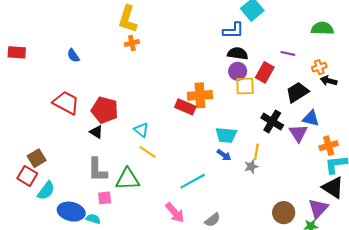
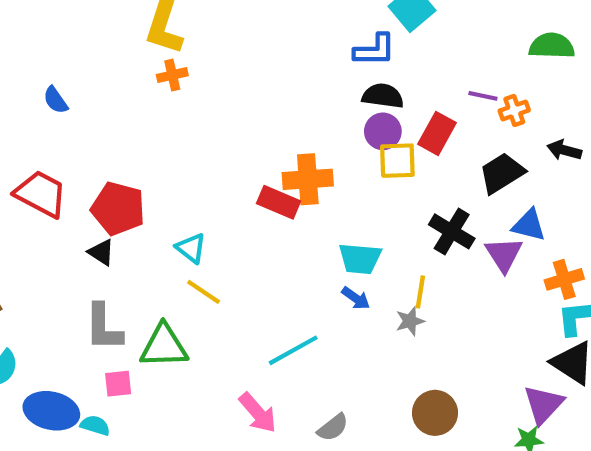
orange cross: (319, 67) -> (514, 111), moved
brown circle: (284, 213) -> (435, 413), moved

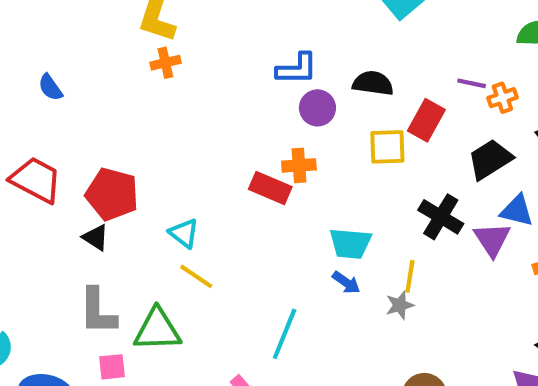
blue L-shape: (375, 50) -> (297, 69), moved
purple circle: (383, 131) -> (317, 108), moved
orange cross: (308, 179) -> (299, 165), size x0.7
cyan line: (293, 350) -> (285, 334), turned -39

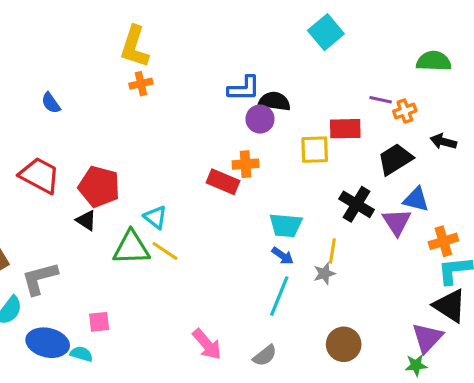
black semicircle: (373, 83) -> (274, 101), moved
red rectangle: (426, 120) -> (345, 129), turned 60
gray L-shape: (98, 311) -> (40, 278), moved, turned 75
green triangle: (157, 330) -> (131, 248), moved
cyan line: (285, 334) -> (279, 296), moved

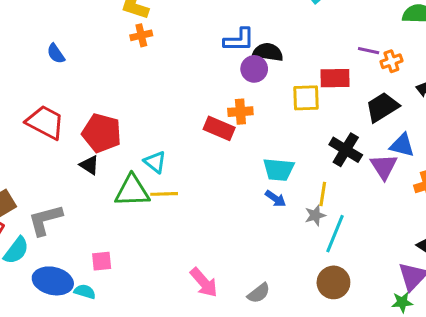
yellow line: (165, 251) -> (164, 194), turned -36
cyan line: (279, 296) -> (335, 234), moved

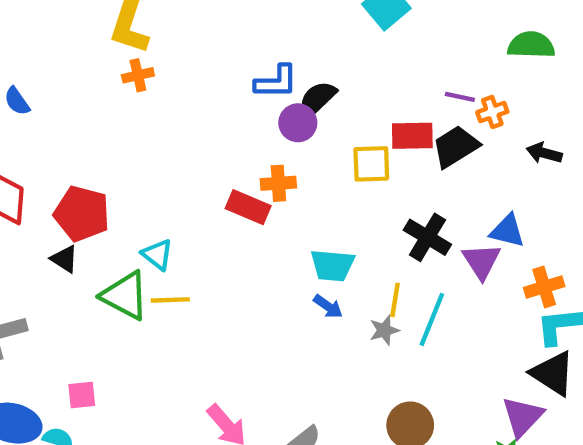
black semicircle: (268, 52) -> (317, 99), turned -52
black trapezoid: (382, 107) -> (456, 147), moved
green triangle: (132, 191) -> (125, 296), turned 30
cyan line: (335, 234) -> (432, 319), moved

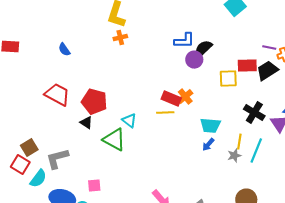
orange cross: (278, 183) -> (185, 97), moved, turned -35
yellow line: (170, 300) -> (165, 113), moved
blue arrow: (328, 306) -> (208, 145), turned 96

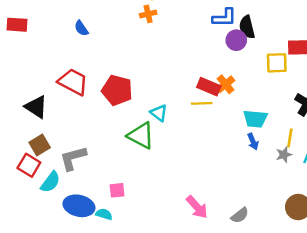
black semicircle: (203, 49) -> (247, 27), turned -60
black triangle: (86, 123) -> (36, 107), moved, size x1.5
blue arrow: (208, 145) -> (253, 141), turned -64

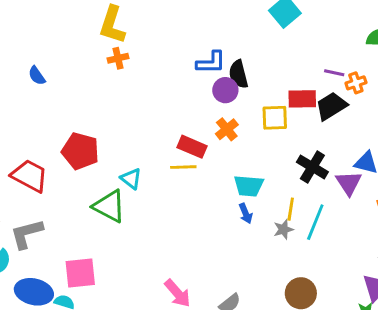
red trapezoid: (73, 82) -> (30, 176), moved
orange cross: (226, 84) -> (227, 129), moved
pink square: (117, 190) -> (80, 273), size x1.6

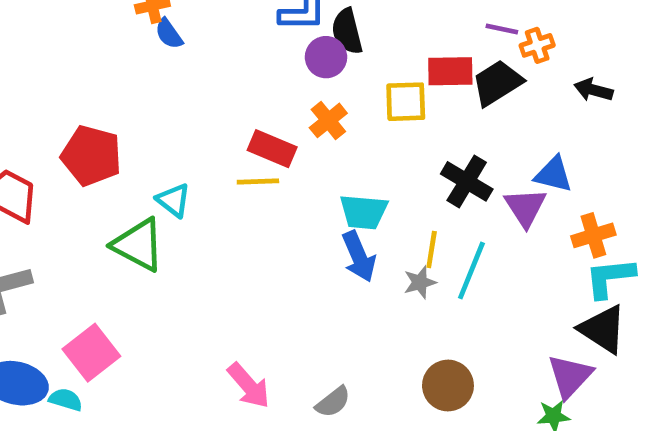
blue semicircle: (37, 76) -> (169, 34), moved
blue arrow: (246, 213) -> (359, 257), size x1.5
pink square: (80, 273) -> (91, 353), turned -32

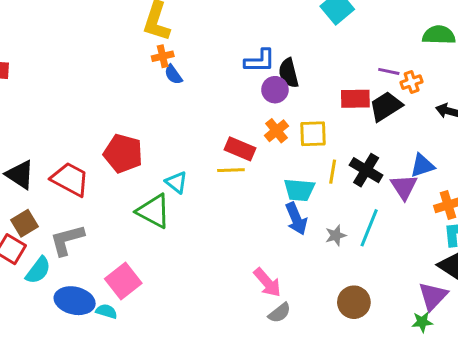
yellow square: (406, 102) -> (313, 134), moved
blue triangle: (554, 174) -> (422, 166), turned -32
yellow line: (432, 249) -> (333, 172), moved
pink arrow: (249, 386) -> (267, 282), moved

